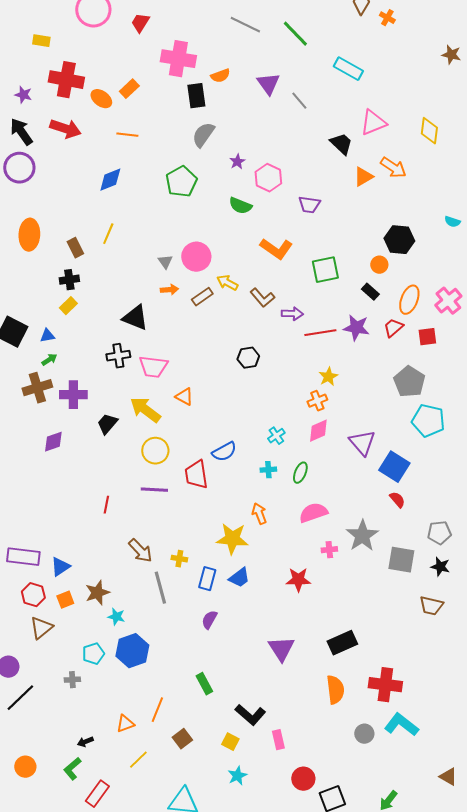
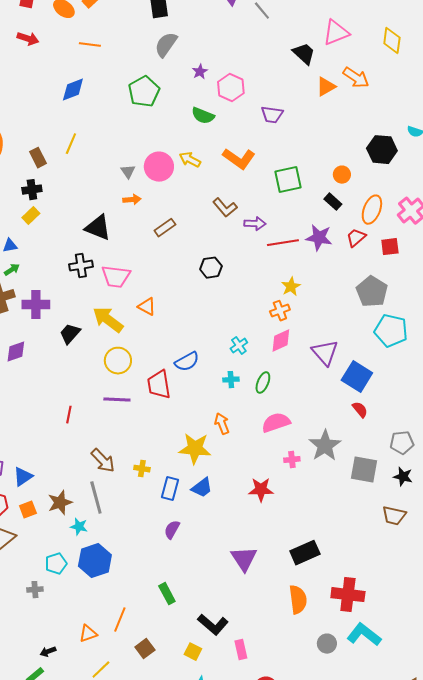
red arrow: (65, 129) -> (28, 39), size x0.7
black hexagon: (399, 240) -> (382, 150), moved
yellow arrow: (227, 283) -> (190, 160), moved
brown rectangle: (202, 297) -> (165, 228), moved
gray line: (160, 588) -> (96, 498), moved

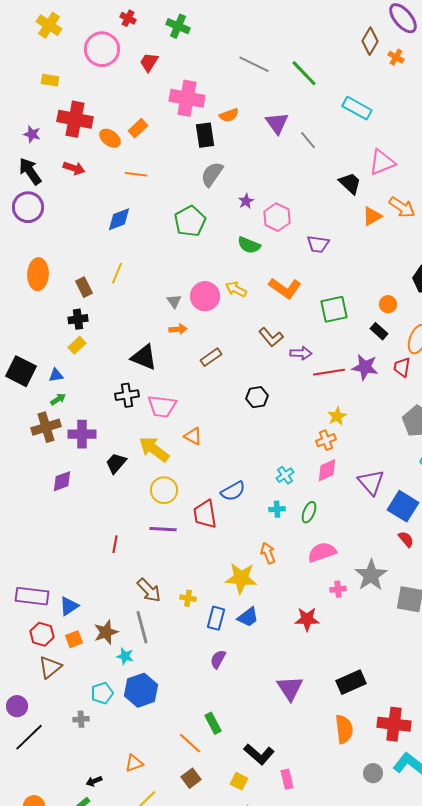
red trapezoid: (356, 238) -> (402, 367), turned -40
orange line: (120, 620) -> (190, 743), moved, turned -70

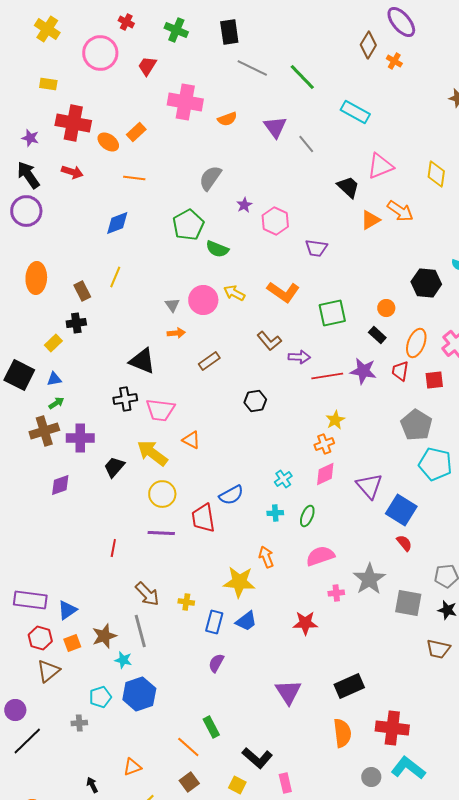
black rectangle: (205, 135) -> (229, 32), moved
green semicircle: (249, 245) -> (217, 249), moved
yellow rectangle: (77, 345) -> (53, 343), moved
black arrow: (94, 781) -> (92, 785), turned 84

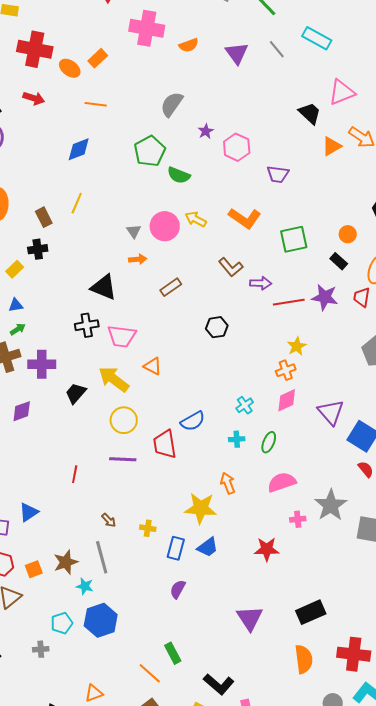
gray line: (306, 144) -> (277, 49), moved
brown arrow: (147, 594) -> (109, 520), size x0.6
blue triangle: (67, 610) -> (29, 512), moved

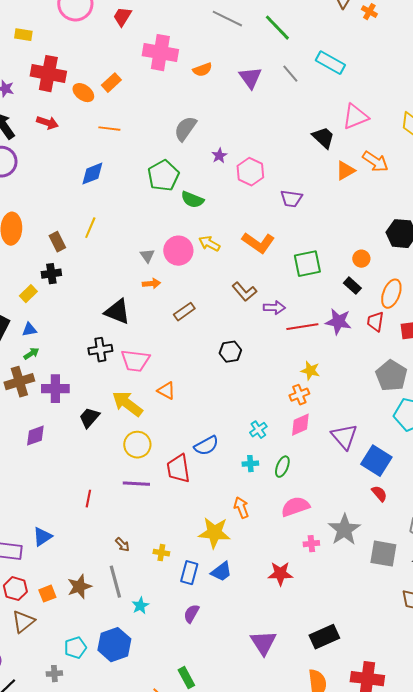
yellow star: (297, 346) -> (310, 371), turned -30
cyan star: (85, 586) -> (140, 606), moved, turned 30

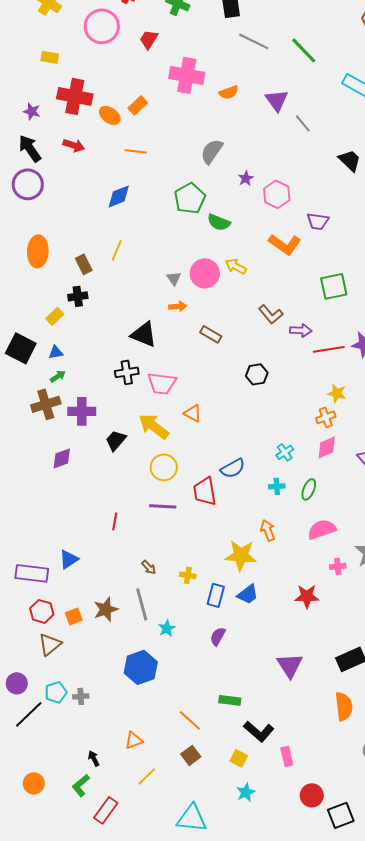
gray line: (290, 74) -> (303, 123), moved
orange L-shape: (258, 243) -> (285, 244), moved
brown rectangle: (184, 312) -> (211, 334), turned 65
cyan pentagon: (75, 648) -> (56, 692), moved
green rectangle: (186, 678) -> (230, 700), moved, turned -55

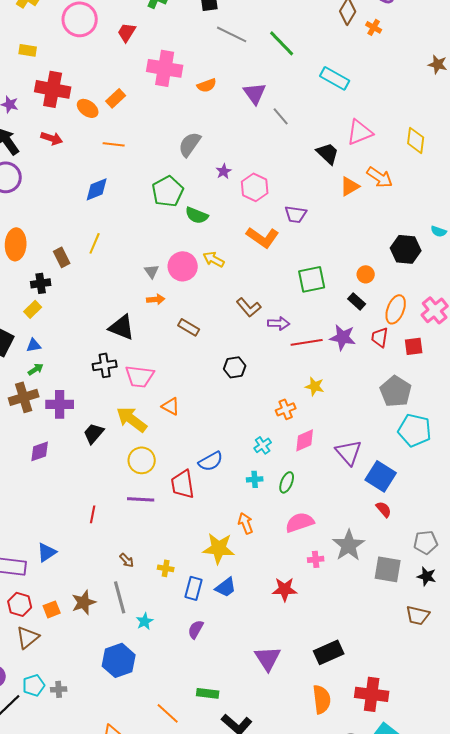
black cross: (78, 296) -> (41, 283), moved
orange cross: (326, 417) -> (286, 409), moved

